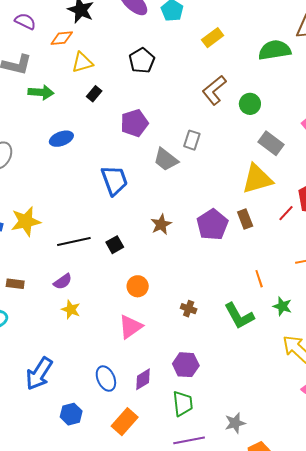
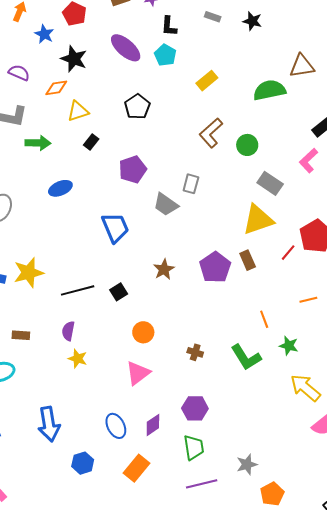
purple semicircle: (63, 282) -> (68, 331), turned 138
blue arrow: (39, 374) -> (49, 424), turned -40

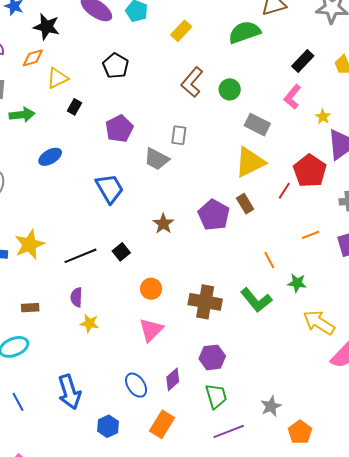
brown cross: (195, 352) -> (205, 302), size x2.0

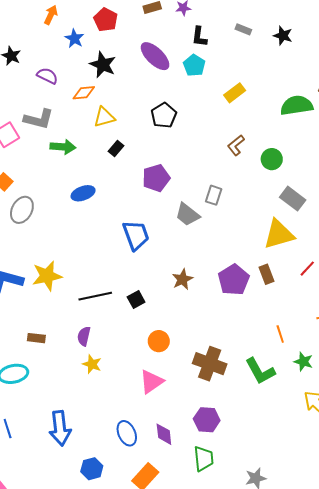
brown L-shape: (192, 82) -> (236, 145), size x0.7
purple diamond: (173, 379) -> (164, 434), turned -65

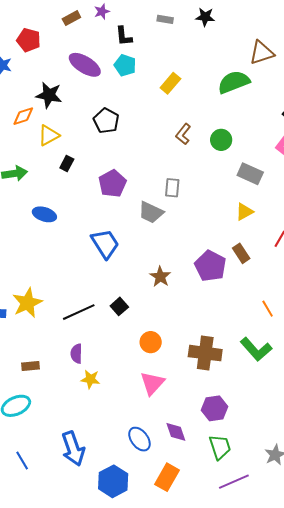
black star: (103, 65) -> (49, 95), moved
blue ellipse: (83, 193) -> (44, 214), turned 50
yellow triangle: (279, 234) -> (244, 212), size x0.6
blue hexagon: (92, 469) -> (113, 481), size x1.4

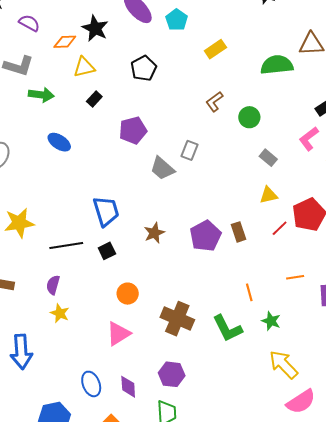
gray rectangle: (250, 174) -> (268, 158), size x0.7
yellow triangle: (244, 212) -> (269, 195), moved
blue trapezoid: (105, 244) -> (106, 211), moved
blue arrow: (73, 449) -> (21, 352), moved

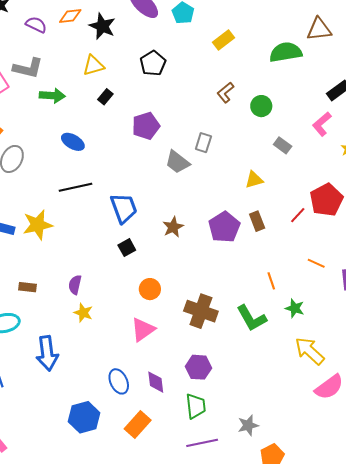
orange diamond: (65, 42) -> (70, 16), moved
yellow triangle: (269, 195) -> (254, 180), moved
black line: (66, 245) -> (75, 187), moved
orange line: (295, 277) -> (316, 263), turned 36

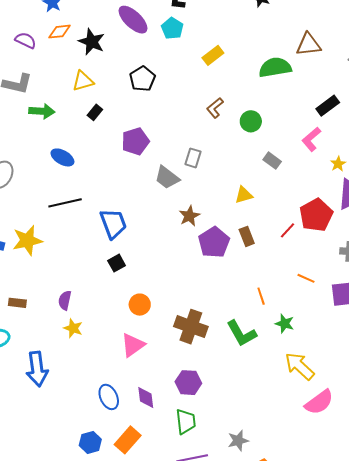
brown star: (173, 227) -> (189, 216), moved
blue hexagon: (84, 417) -> (90, 442), moved, size x0.7

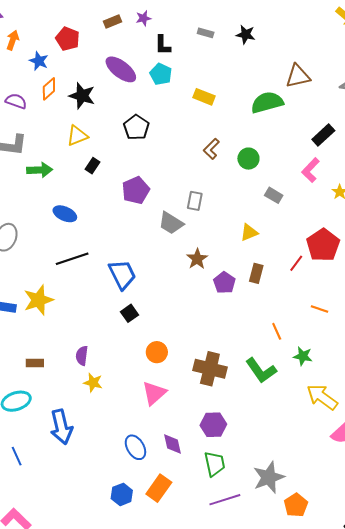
orange diamond: (60, 32) -> (49, 89), turned -30
yellow rectangle: (213, 55) -> (204, 97), turned 65
brown rectangle: (247, 236) -> (256, 273), turned 42
purple pentagon: (214, 242) -> (224, 283), size x0.7
gray star: (238, 441) -> (269, 477), size x1.5

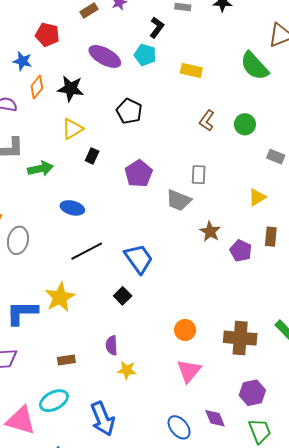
black L-shape: (163, 45) -> (157, 28), moved, turned -135
green semicircle: (267, 102) -> (254, 66), turned -108
black square: (130, 313) -> (123, 296), moved

